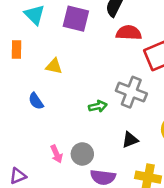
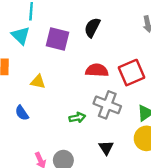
red semicircle: (129, 33) -> (97, 70), moved
black triangle: (130, 140) -> (106, 148), turned -42

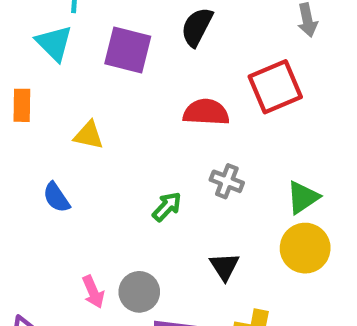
red square: (131, 73) -> (275, 87), moved
gray cross: (107, 105) -> (227, 181), size x0.6
green arrow: (77, 118) -> (167, 207), turned -35

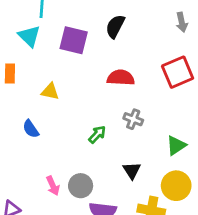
red square: (275, 87) -> (178, 72), moved
green triangle: (303, 197) -> (176, 146), moved
yellow circle: (305, 248) -> (176, 186), moved

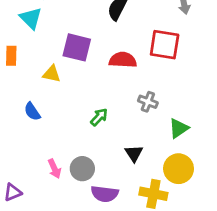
purple square: (74, 40) -> (77, 47), moved
red square: (178, 72) -> (165, 45), moved, turned 32
gray cross: (133, 119) -> (148, 102), moved

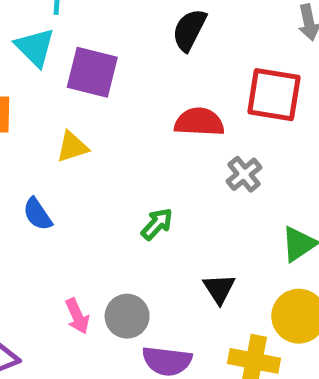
purple square: (77, 47) -> (92, 72), moved
yellow triangle: (52, 74) -> (72, 147), turned -30
gray cross: (148, 102) -> (244, 174), moved, turned 30

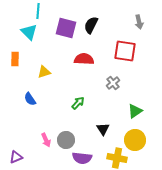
purple square: (92, 72) -> (66, 28), moved
red semicircle: (199, 122) -> (84, 59), moved

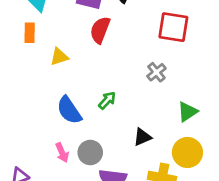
orange rectangle: (15, 59) -> (30, 33), moved
red semicircle: (84, 59) -> (100, 30), moved, turned -72
blue semicircle: (30, 99) -> (69, 110), moved, size x1.5
black triangle: (103, 129) -> (142, 137), turned 40

